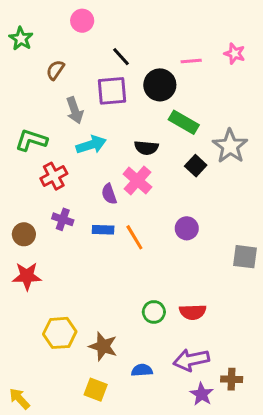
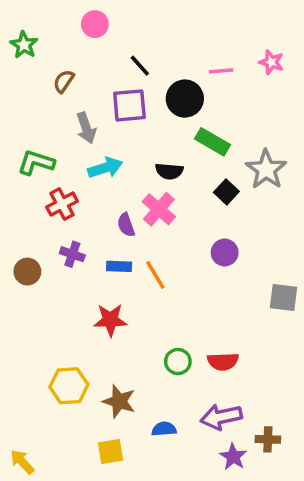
purple circle: (187, 228) -> (225, 253), moved
red star: (27, 276) -> (110, 320), moved
yellow square: (96, 390) -> (110, 451), turned -30

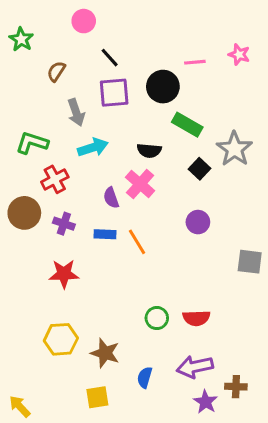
black line: (140, 66) -> (110, 58), moved
brown circle: (27, 272) -> (24, 213), moved, size x1.4
red star: (110, 320) -> (64, 274), moved
blue semicircle: (164, 429) -> (145, 377), turned -70

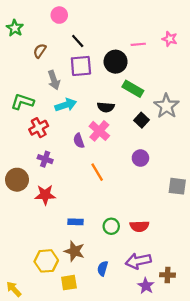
brown circle: (24, 213) -> (17, 180), moved
blue rectangle: (105, 234) -> (75, 222), moved
yellow hexagon: (61, 339) -> (46, 261), moved

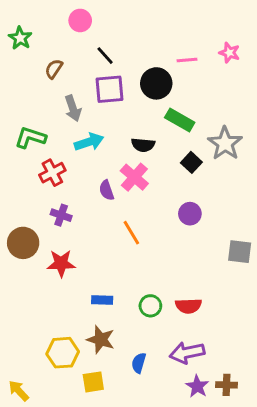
brown cross: (168, 275) -> (227, 385), moved

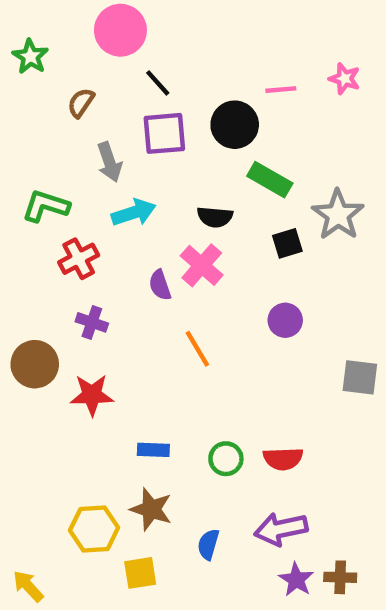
pink circle: (80, 20) -> (120, 30), size x1.5
black square: (191, 162) -> (287, 243), turned 30

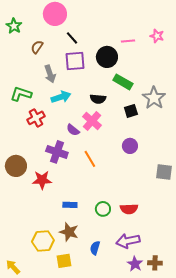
purple semicircle: (160, 285) -> (73, 130), turned -32
purple cross: (92, 322) -> (57, 152), moved, size x1.5

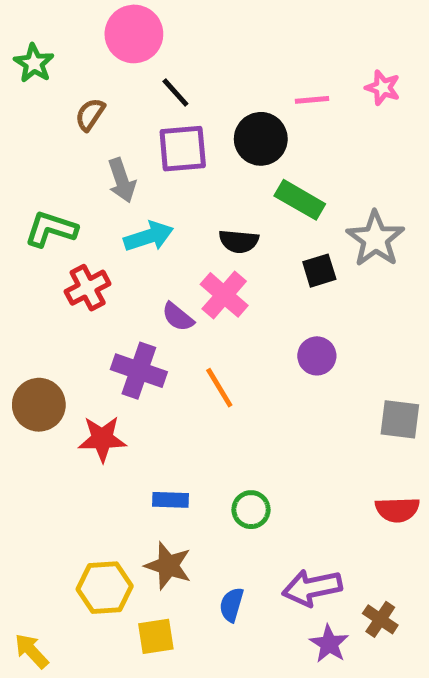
red semicircle: (129, 209) -> (397, 510), moved
brown cross: (155, 263) -> (380, 619), moved, turned 32

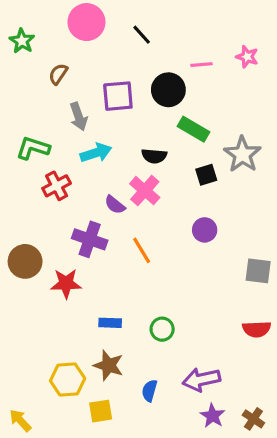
black line: (175, 93) -> (142, 35), moved
brown cross: (380, 619) -> (253, 419), moved

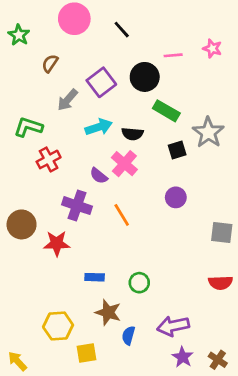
purple square: (118, 96) -> (101, 82), turned -32
gray arrow: (79, 117) -> (68, 100), turned 60
cyan arrow: (96, 153) -> (99, 127), moved
brown star: (109, 365) -> (108, 312), moved

